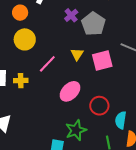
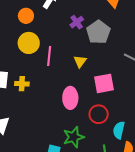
pink square: (102, 61) -> (104, 83), moved
pink line: (47, 64) -> (49, 56), moved, turned -42
pink ellipse: (70, 91) -> (70, 98), turned -50

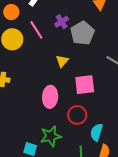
pink line: (49, 56) -> (36, 30), moved, turned -42

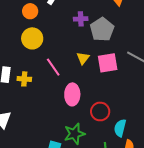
purple cross: (62, 22) -> (81, 19), turned 32
pink line: (36, 30) -> (53, 67), moved
pink square: (85, 85) -> (108, 63), moved

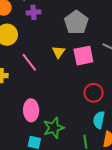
purple cross: (81, 19) -> (33, 12), moved
pink ellipse: (72, 94) -> (31, 110), moved
red circle: (100, 111) -> (94, 93), moved

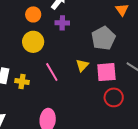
red circle: (94, 93) -> (114, 97), moved

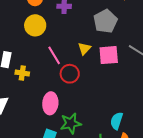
yellow cross: (22, 82) -> (22, 73), moved
red circle: (114, 97) -> (70, 74), moved

